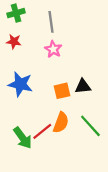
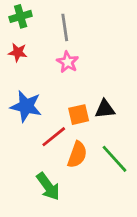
red line: (42, 131) -> (54, 137), moved
green arrow: (23, 138) -> (48, 186), moved

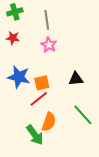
orange square: (79, 115) -> (42, 83), moved
orange semicircle: (77, 155) -> (49, 122), moved

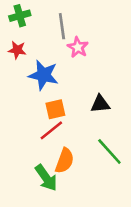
pink star: (49, 45) -> (78, 47), moved
blue star: (19, 77) -> (44, 75), moved

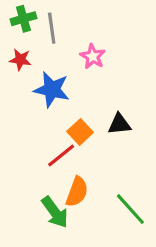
gray line: (62, 26) -> (52, 28), moved
orange square: (55, 109) -> (80, 132), moved, turned -30
green line: (109, 151) -> (130, 209), moved

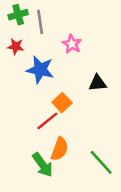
black triangle: (119, 124) -> (98, 83), moved

